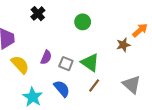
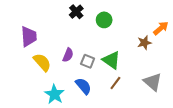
black cross: (38, 14) -> (76, 12), moved

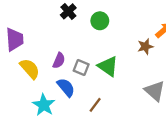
brown line: (115, 83) -> (95, 105), moved
blue semicircle: (83, 86) -> (66, 87), moved

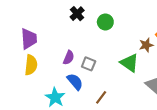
green triangle: (108, 66) -> (129, 63), moved
yellow semicircle: (30, 69) -> (31, 65), moved, turned 48

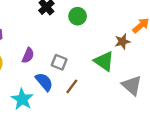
purple semicircle: (69, 58) -> (28, 55), moved
brown line: (101, 97) -> (72, 86), moved

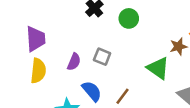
gray square: (59, 62) -> (102, 57), moved

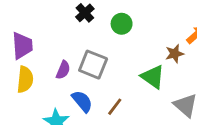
gray square: (102, 57) -> (93, 65), size x1.5

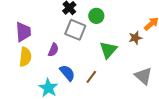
gray square: (93, 65) -> (75, 30), moved
green triangle: (153, 77) -> (108, 50), moved, turned 36

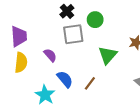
gray square: (75, 30) -> (73, 34), turned -30
purple semicircle: (53, 50) -> (50, 55), turned -64

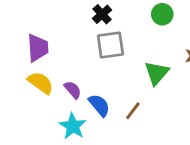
green circle: (95, 20) -> (162, 14), moved
purple semicircle: (50, 55) -> (73, 90), moved
yellow semicircle: (21, 62) -> (41, 83), turned -60

